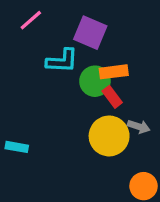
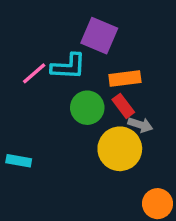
pink line: (31, 20) -> (34, 73), moved
green circle: (95, 81) -> (87, 108), moved
gray arrow: (139, 127) -> (140, 125), moved

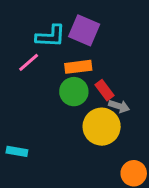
cyan L-shape: (68, 67) -> (51, 36), moved
orange rectangle: (125, 79) -> (78, 67), moved
cyan rectangle: (19, 161) -> (17, 151), moved

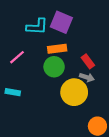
pink line: (29, 62) -> (17, 57), moved
red rectangle: (104, 90) -> (88, 61), moved
cyan rectangle: (17, 151) -> (13, 92), moved

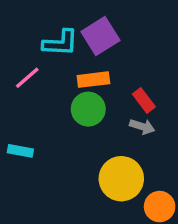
purple square: (61, 22) -> (100, 36), turned 35
pink line: (17, 57) -> (27, 78), moved
yellow circle: (74, 92) -> (121, 179), moved

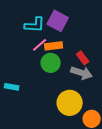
purple square: (100, 36) -> (58, 21), turned -30
pink line: (27, 78) -> (40, 45), moved
gray arrow: (142, 127) -> (82, 73), size x1.5

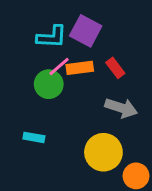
red rectangle: (83, 58) -> (115, 68), moved
green circle: (51, 63) -> (49, 84), moved
cyan rectangle: (12, 87) -> (34, 137), moved

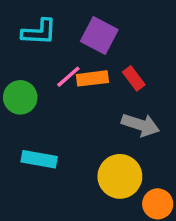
cyan L-shape: (52, 37) -> (39, 32), moved
green circle: (49, 84) -> (20, 97), moved
cyan rectangle: (34, 137) -> (39, 159), size x1.4

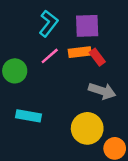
cyan L-shape: (39, 32) -> (48, 23), moved, turned -55
purple square: (99, 35) -> (87, 26), moved, turned -30
orange rectangle: (92, 78) -> (80, 52), moved

